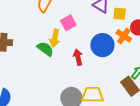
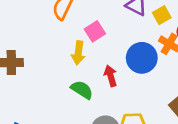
yellow square: (120, 14) -> (162, 15), turned -32
green semicircle: (45, 49) -> (82, 90), moved

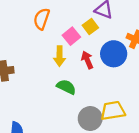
yellow square: (162, 15) -> (90, 27), moved
red arrow: (111, 76) -> (87, 60), moved

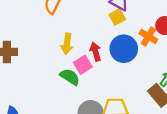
yellow square: (90, 27) -> (117, 17), moved
pink square: (71, 36) -> (83, 65), moved

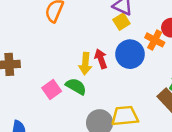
yellow arrow: (67, 44) -> (85, 64), moved
pink square: (83, 65) -> (52, 89), moved

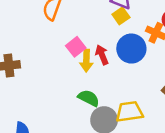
green semicircle: (76, 86) -> (89, 98), moved
pink square: (52, 89) -> (76, 47), moved

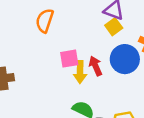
pink square: (76, 47) -> (69, 59), turned 30

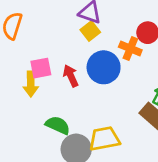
yellow arrow: (80, 72) -> (31, 84), moved

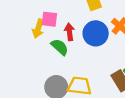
green semicircle: (58, 125) -> (60, 47), moved

